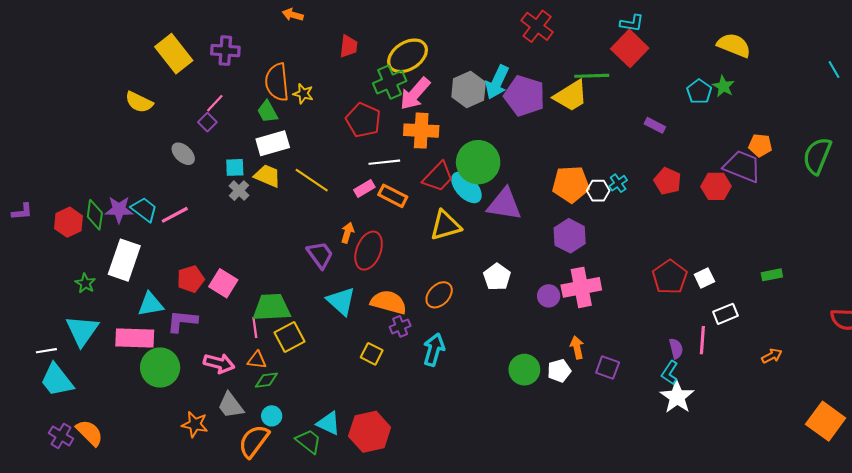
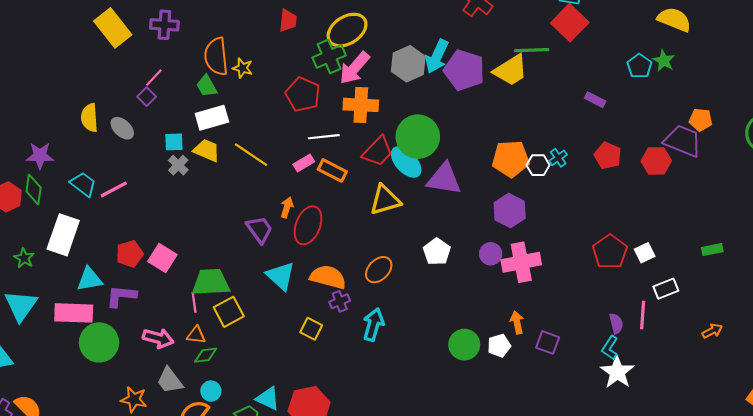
yellow semicircle: (139, 102) -> (90, 118), moved, turned 60
purple star: (119, 210) -> (40, 156), moved
purple circle: (549, 296) -> (491, 254), moved

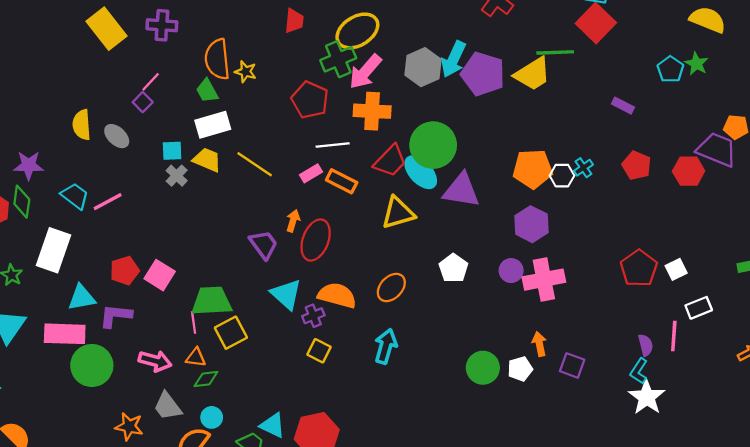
purple cross: (340, 301) -> (313, 316), moved

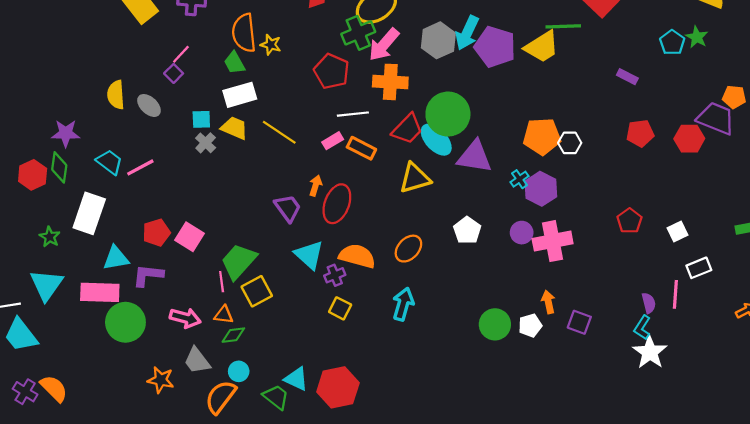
red pentagon: (637, 165) -> (640, 133), turned -30
cyan cross: (583, 168) -> (519, 179), moved
red pentagon: (639, 268) -> (629, 221), moved, size x0.7
green trapezoid: (212, 301) -> (239, 261), turned -45

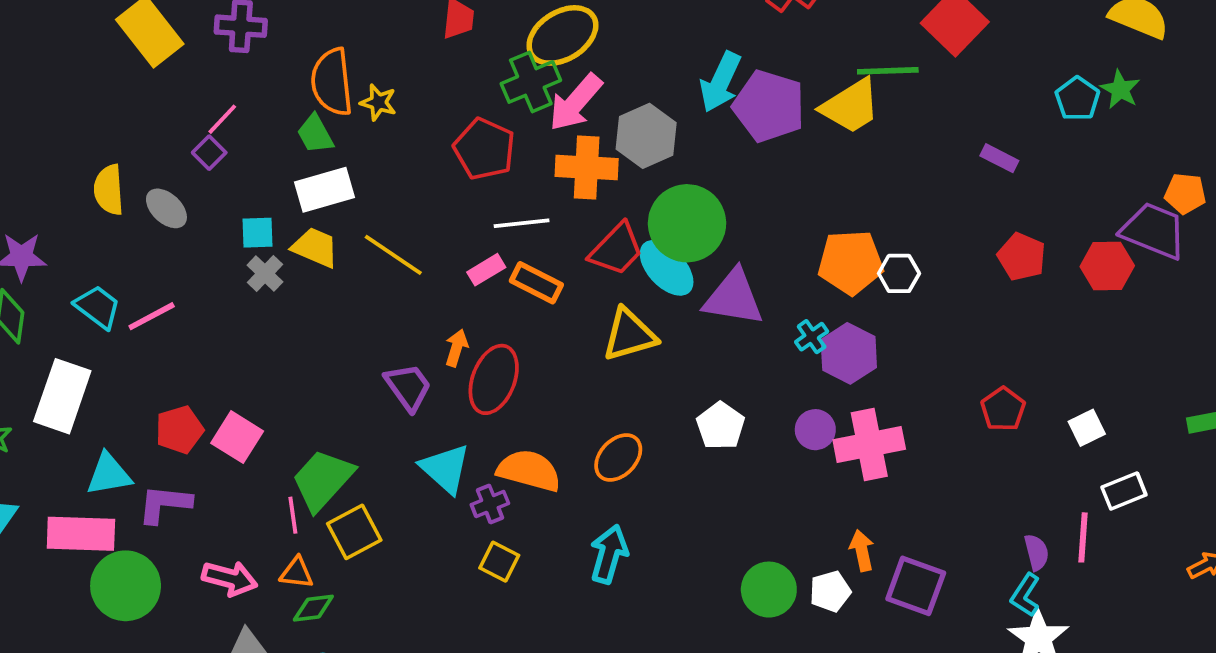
gray hexagon: (438, 40) -> (646, 136), moved
red pentagon: (640, 133) -> (1022, 257), turned 30
purple square: (579, 322) -> (916, 586), size x1.4

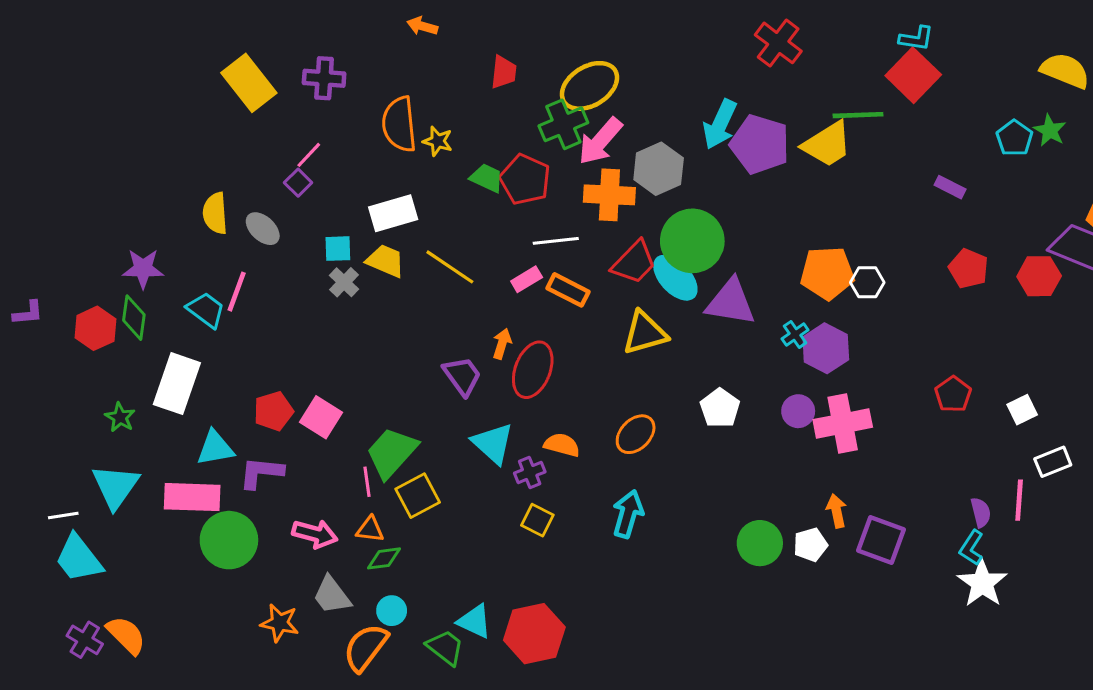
green trapezoid: (315, 134) -> (487, 178), moved, turned 144
pink line: (152, 316) -> (237, 292), moved, turned -42
orange semicircle: (529, 471) -> (562, 445), size x0.7

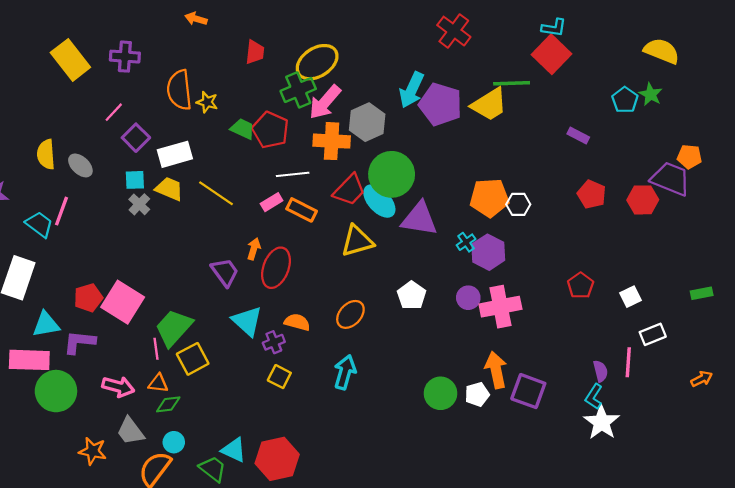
purple square: (298, 183) -> (136, 138), moved, size x1.4
pink square: (321, 417) -> (123, 302), size x1.4
orange arrow: (837, 511) -> (496, 370), size x1.5

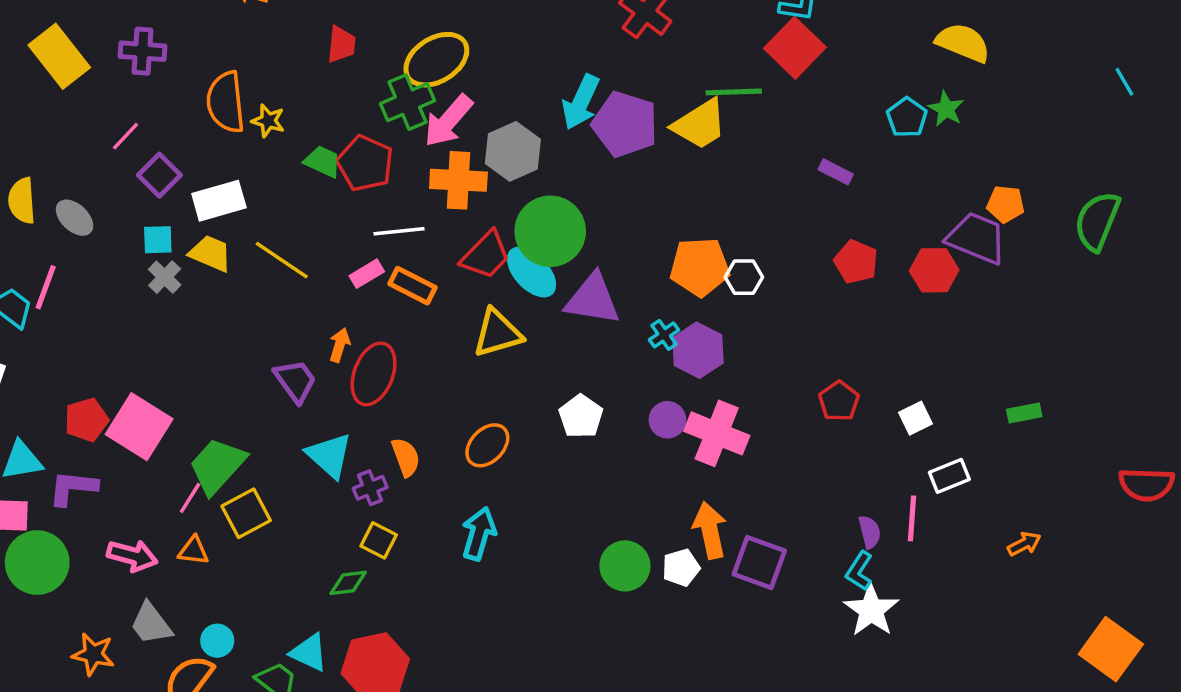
pink cross: (500, 307) -> (717, 433), turned 33
orange semicircle: (297, 322) -> (406, 457), turned 55
pink line: (156, 349) -> (190, 498), turned 40
green diamond: (168, 404) -> (348, 583), moved

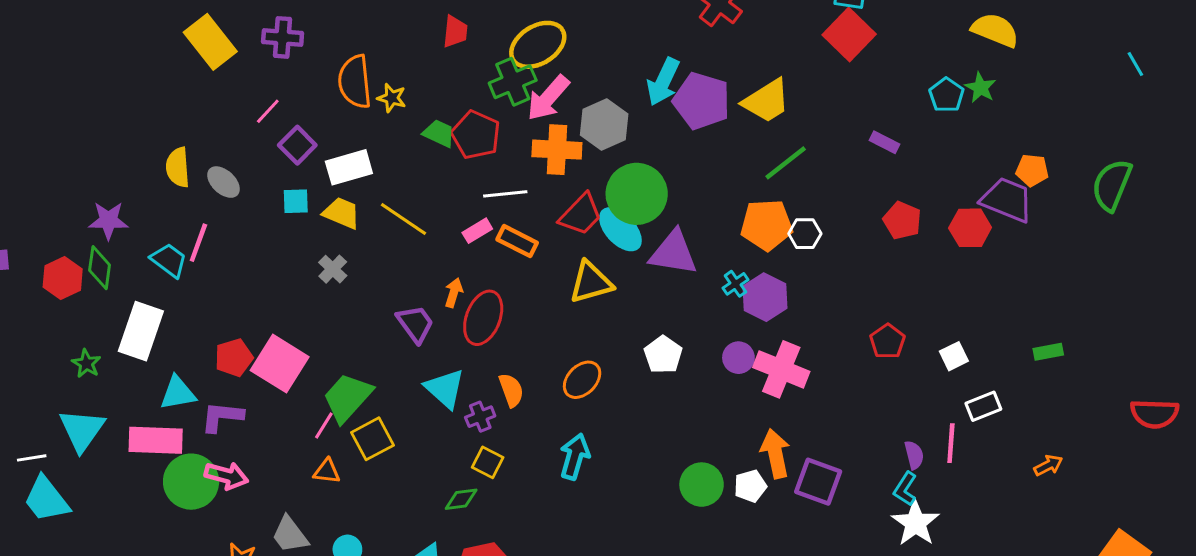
green line: (734, 92) -> (786, 163), moved, turned -36
gray cross: (165, 277) -> (333, 269), moved
pink arrow: (132, 556) -> (226, 476), moved

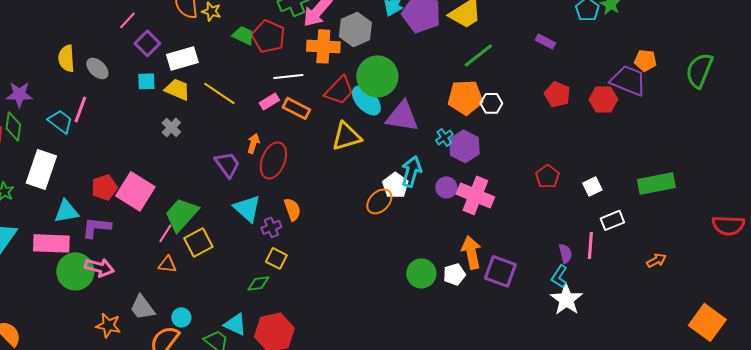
green rectangle: (1048, 352) -> (656, 183), size x1.8
orange ellipse: (582, 380) -> (379, 201), moved
cyan arrow: (575, 456) -> (411, 171), moved

